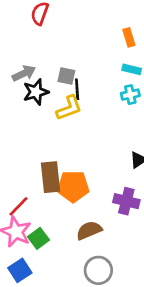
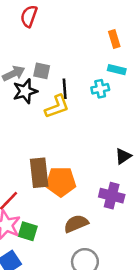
gray square: (66, 76) -> (42, 71), moved
cyan cross: (130, 95) -> (100, 89), moved
green square: (38, 238) -> (28, 231), turned -36

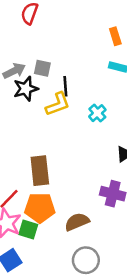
cyan cross: (100, 89) -> (97, 113), moved, turned -30
orange pentagon: (61, 182) -> (40, 208), moved

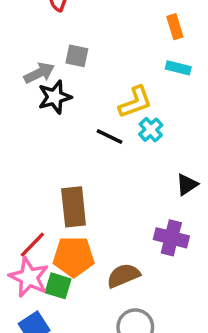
gray square: (42, 68) -> (77, 56), moved
black line: (65, 86) -> (110, 137), moved, turned -60
yellow L-shape: (58, 104) -> (135, 102), moved

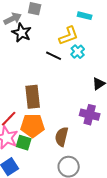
cyan rectangle: (178, 68) -> (85, 16), moved
black star: (55, 97) -> (22, 33), turned -30
brown semicircle: (123, 276) -> (62, 137), turned -54

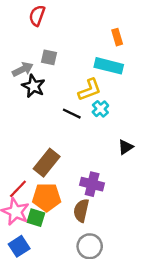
cyan rectangle: (85, 16) -> (109, 66), size x1.6
brown rectangle: (33, 97) -> (47, 163), turned 45
purple cross: (90, 115) -> (92, 184), moved

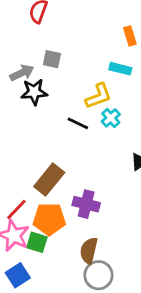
cyan rectangle: (109, 66) -> (120, 69), size x0.7
black star: (33, 86) -> (34, 92), turned -30
purple cross: (92, 184) -> (86, 204), moved
brown semicircle: (81, 210) -> (89, 251), moved

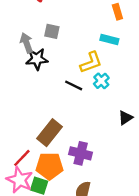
gray arrow: (22, 73) -> (26, 43), turned -84

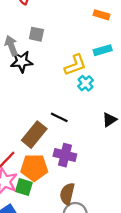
orange rectangle: (117, 12) -> (101, 15), turned -56
cyan rectangle: (109, 39) -> (103, 50), moved, turned -30
black line: (74, 85) -> (59, 117), moved

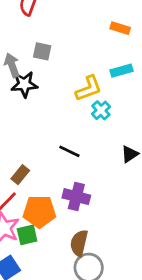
brown rectangle: (34, 135) -> (20, 175), moved, size x0.6
green square: (24, 187) -> (27, 235), turned -30

